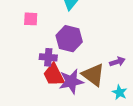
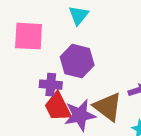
pink square: (31, 19) -> (29, 36), size x1.6

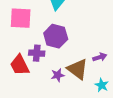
red trapezoid: (58, 107) -> (20, 65), moved
purple star: (80, 115) -> (58, 75), size x0.6

